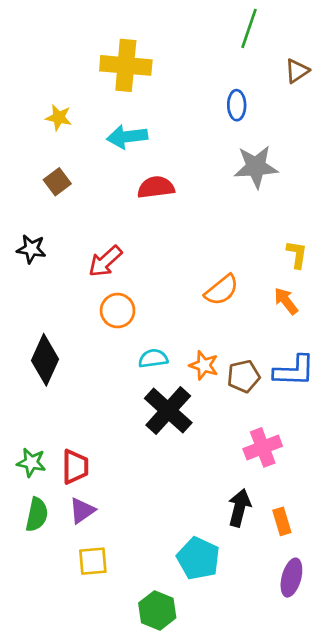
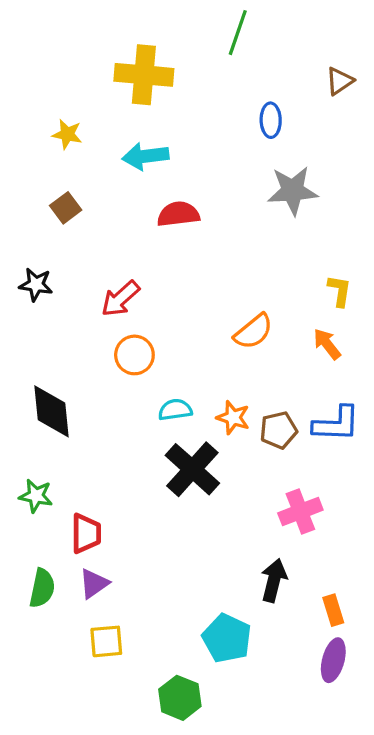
green line: (249, 28) -> (238, 33), moved
black diamond: (45, 360) -> (52, 411), turned -30
green star: (31, 463) -> (36, 496), moved
orange rectangle: (282, 521) -> (333, 610), moved

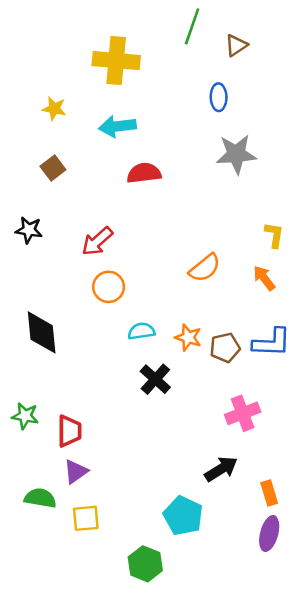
brown triangle: (340, 81) -> (236, 45), moved
black cross: (192, 469) -> (155, 379), size x0.7
green star: (36, 496) -> (25, 416), moved
black arrow: (274, 580) -> (221, 469), turned 44
green semicircle: (42, 588) -> (40, 498), moved, turned -92

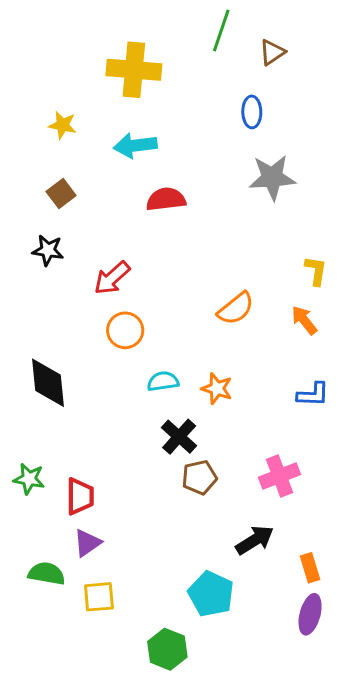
black star: (29, 230) -> (48, 250), moved
blue L-shape: (272, 343) -> (313, 394), size x0.7
brown pentagon: (225, 348) -> (199, 477), moved

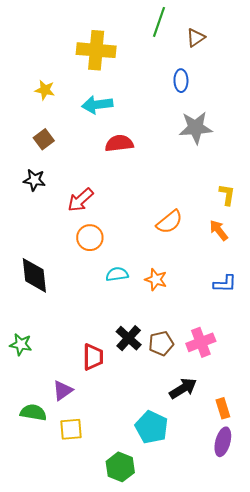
black cross: (179, 437) -> (129, 338), moved
brown pentagon: (199, 477) -> (161, 343), moved
red trapezoid: (80, 496) -> (93, 357), moved

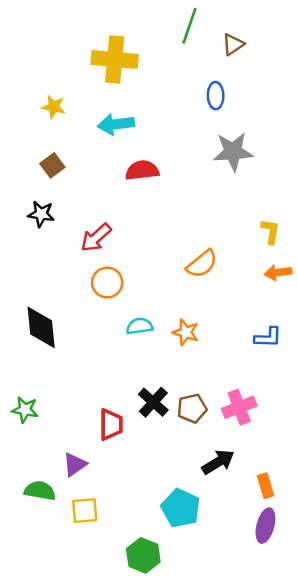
orange arrow: (219, 230) -> (278, 273), moved, turned -60

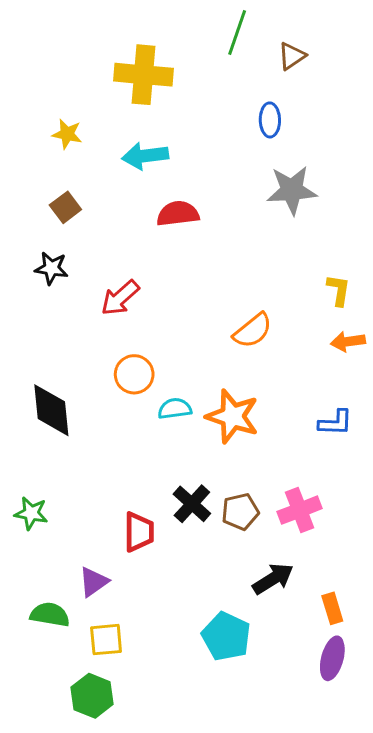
orange circle: (107, 283) -> (134, 374), moved
orange star: (186, 332) -> (232, 416), size x1.6
green hexagon: (143, 555) -> (92, 696), moved

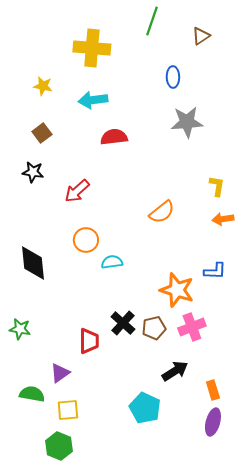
brown triangle: (292, 56) -> (201, 36), moved
orange star: (232, 416) -> (177, 290), moved

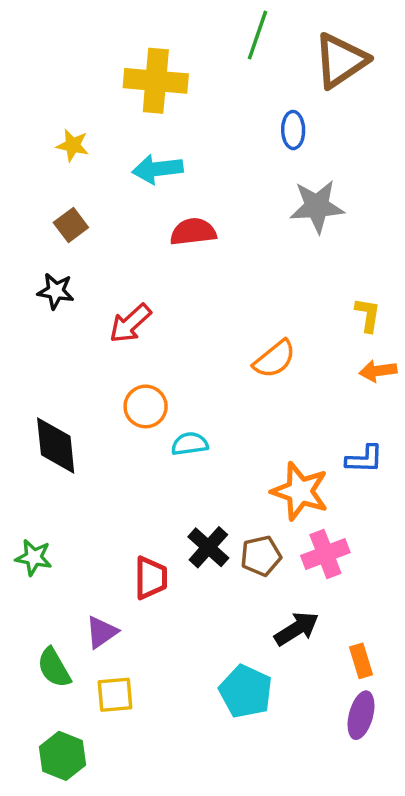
brown triangle: (201, 36) -> (341, 60), size x1.8
green semicircle: (32, 394) -> (54, 668), turned -130
green hexagon: (59, 446) -> (62, 756), moved

